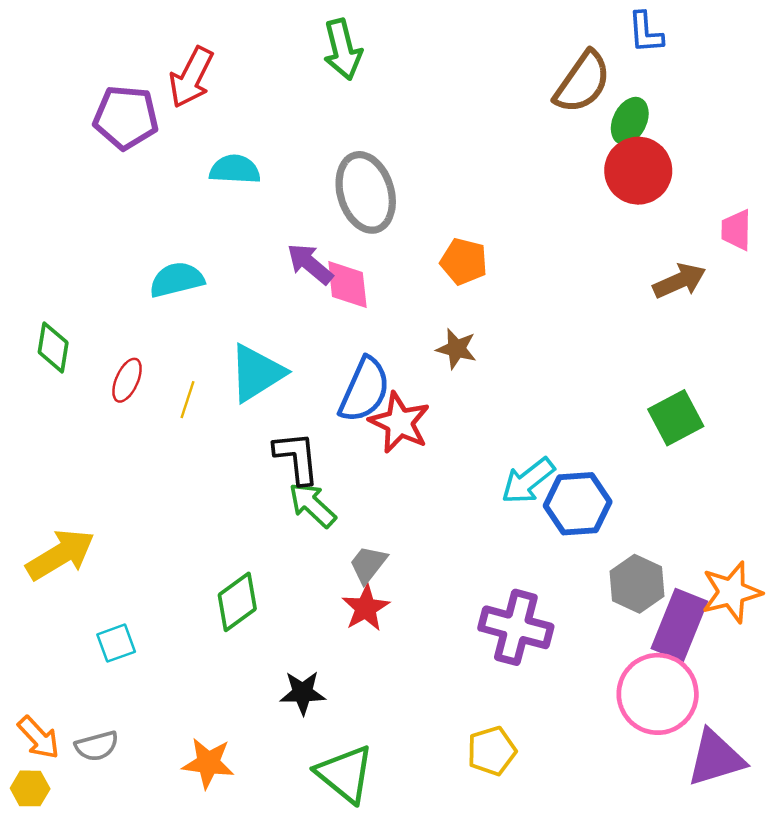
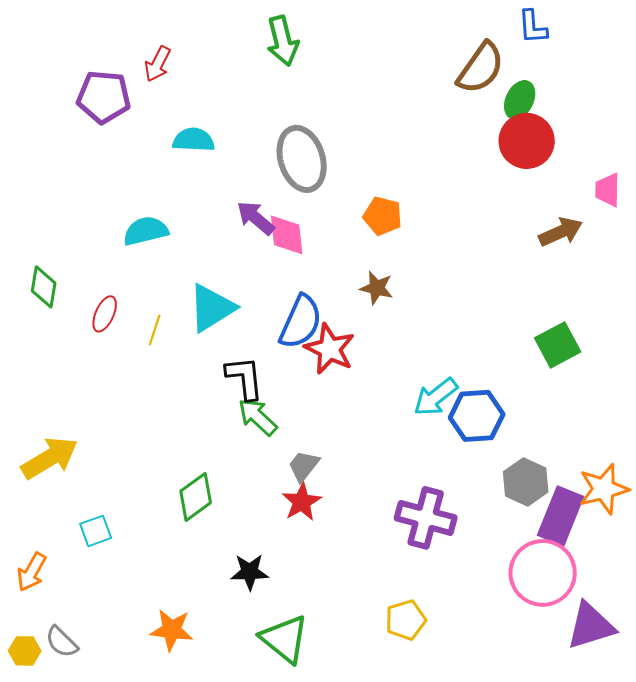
red arrow: (191, 77) -> (158, 64), size x0.7
orange arrow: (39, 738) -> (32, 572), moved, turned 72
gray semicircle: (97, 746) -> (62, 642), moved, turned 60

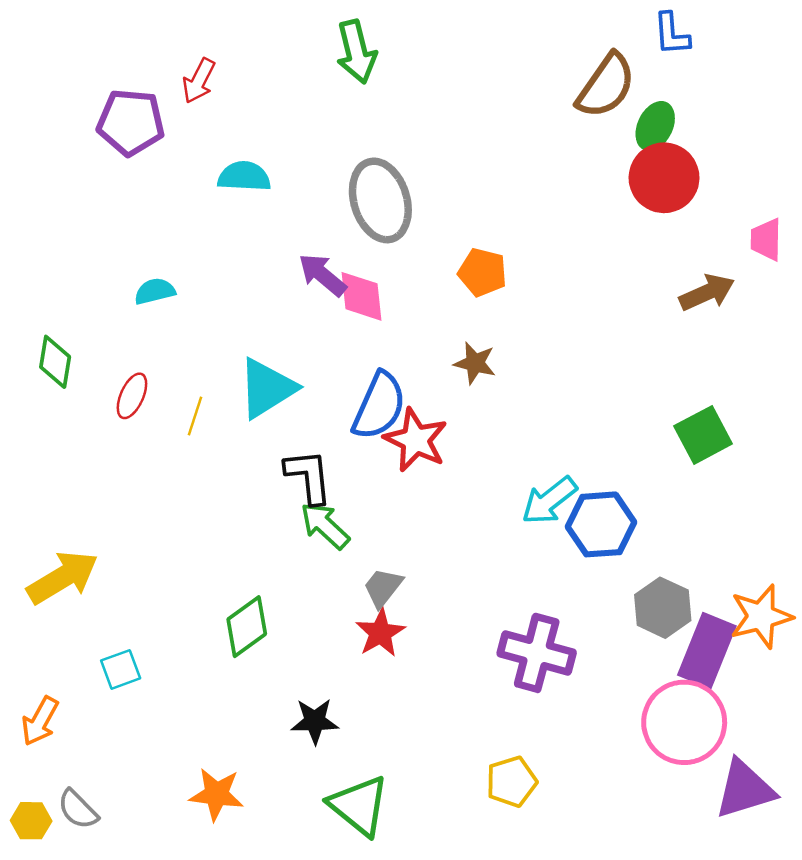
cyan semicircle: (146, 231) -> (155, 291), moved, size x0.7

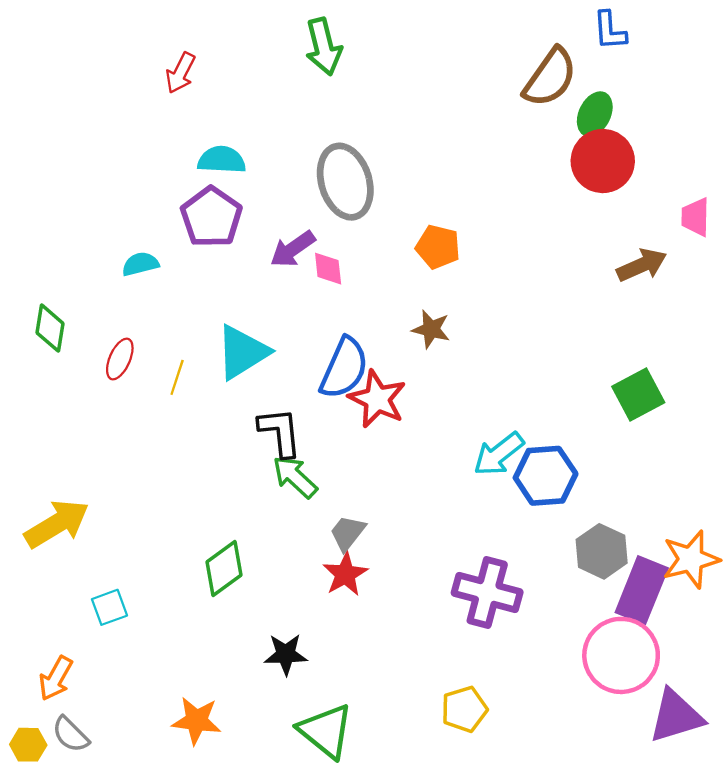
purple pentagon: (131, 122) -> (211, 217), moved, turned 30
purple arrow: (322, 275) -> (293, 249), turned -75
pink diamond: (361, 296) -> (328, 269), size x0.7
orange arrow: (40, 721) -> (56, 678), moved

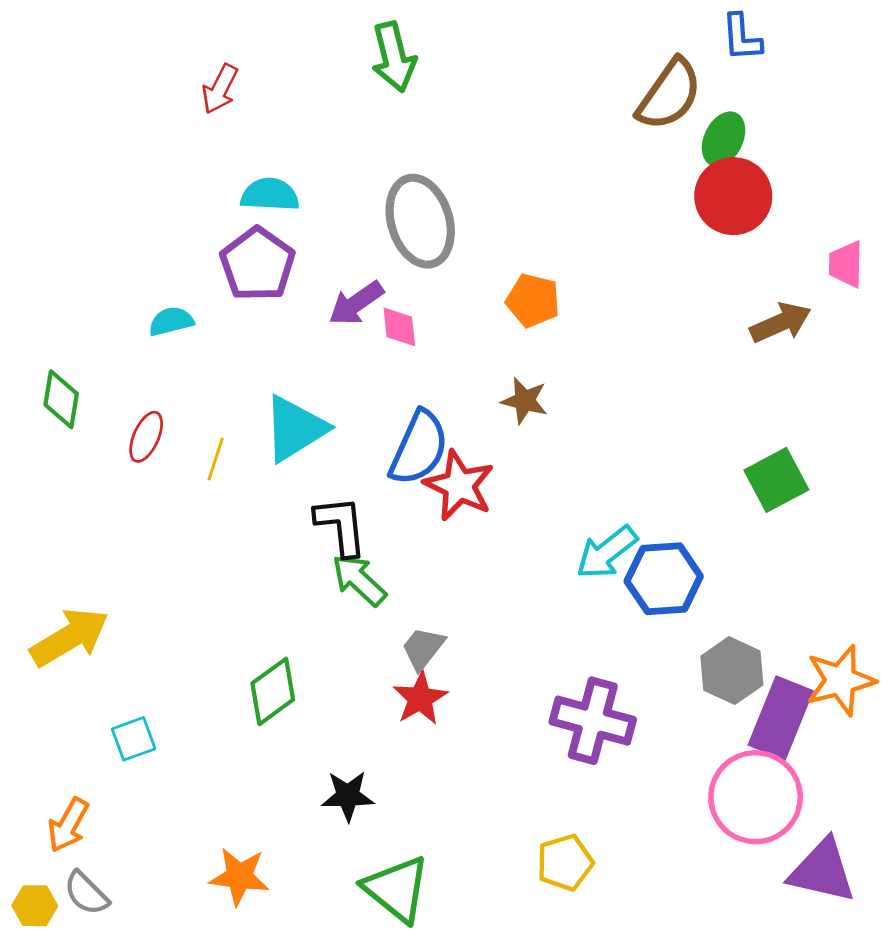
purple triangle: (676, 716) -> (822, 871), turned 30

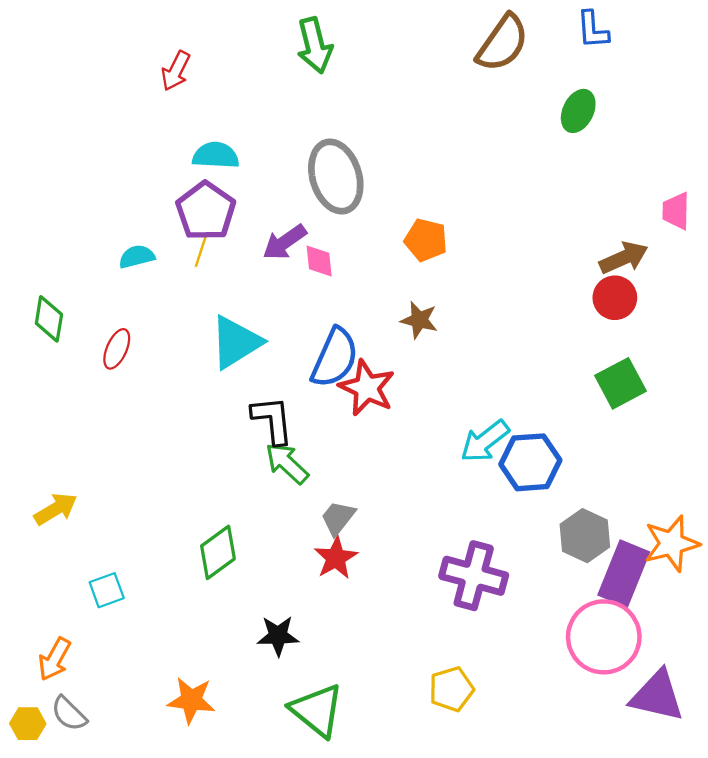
brown semicircle: (669, 95) -> (503, 43), moved
red circle: (733, 196) -> (615, 298), moved, size x0.7
yellow line: (216, 459) -> (201, 250), moved
yellow arrow: (70, 637) -> (56, 509), size x0.7

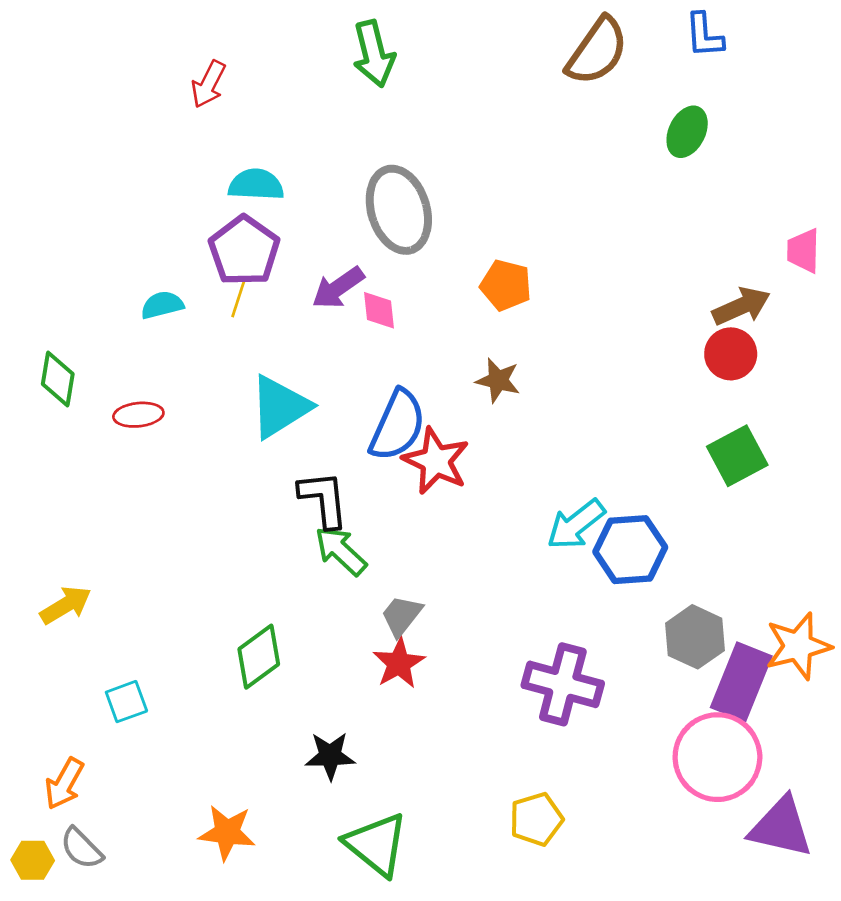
red ellipse: (117, 349) -> (138, 415), turned 60

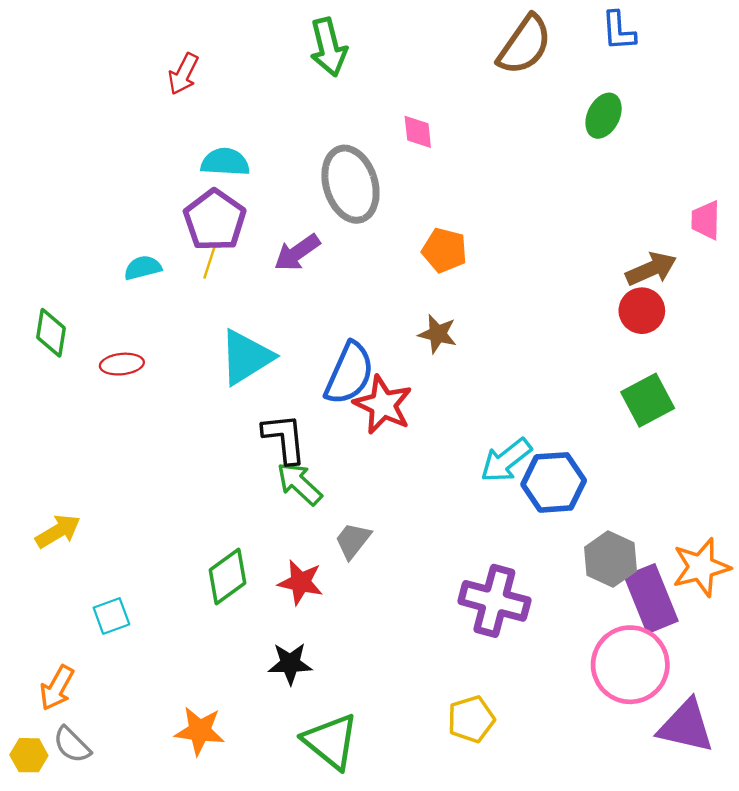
pink diamond: (379, 310) -> (418, 132), moved
red star: (399, 663) -> (301, 582), moved, turned -30
purple rectangle: (741, 682) -> (651, 599), turned -44

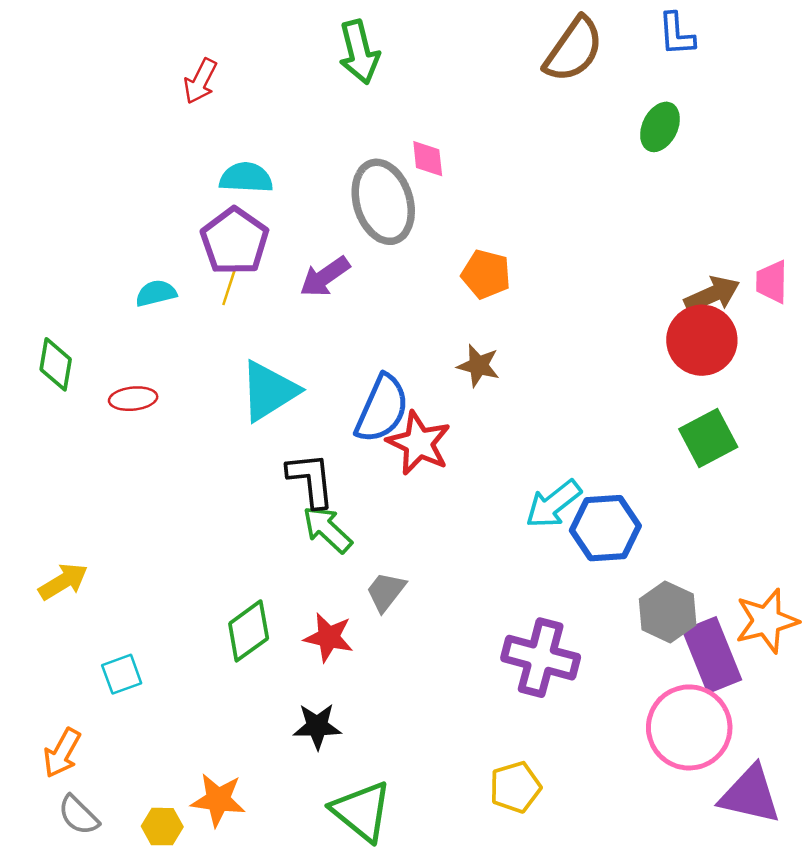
pink diamond: (418, 132) -> (428, 159), moved
pink trapezoid: (706, 220) -> (772, 282), moved
red circle: (642, 311) -> (702, 340), size x1.4
yellow hexagon: (29, 755) -> (162, 827), moved

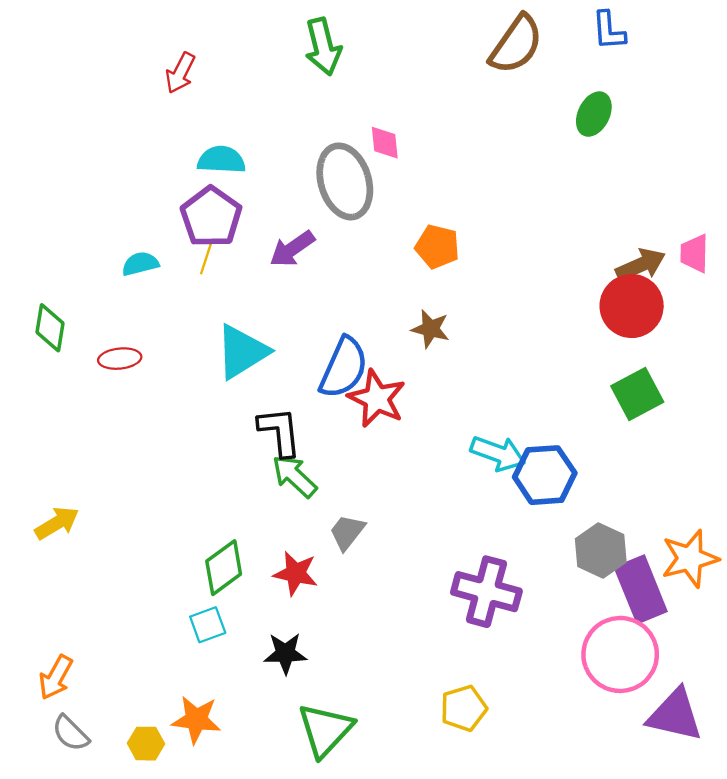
cyan arrow: (553, 504) -> (498, 453), turned -122
cyan square: (122, 674) -> (208, 625), moved
green triangle: (362, 811) -> (325, 730), turned 34

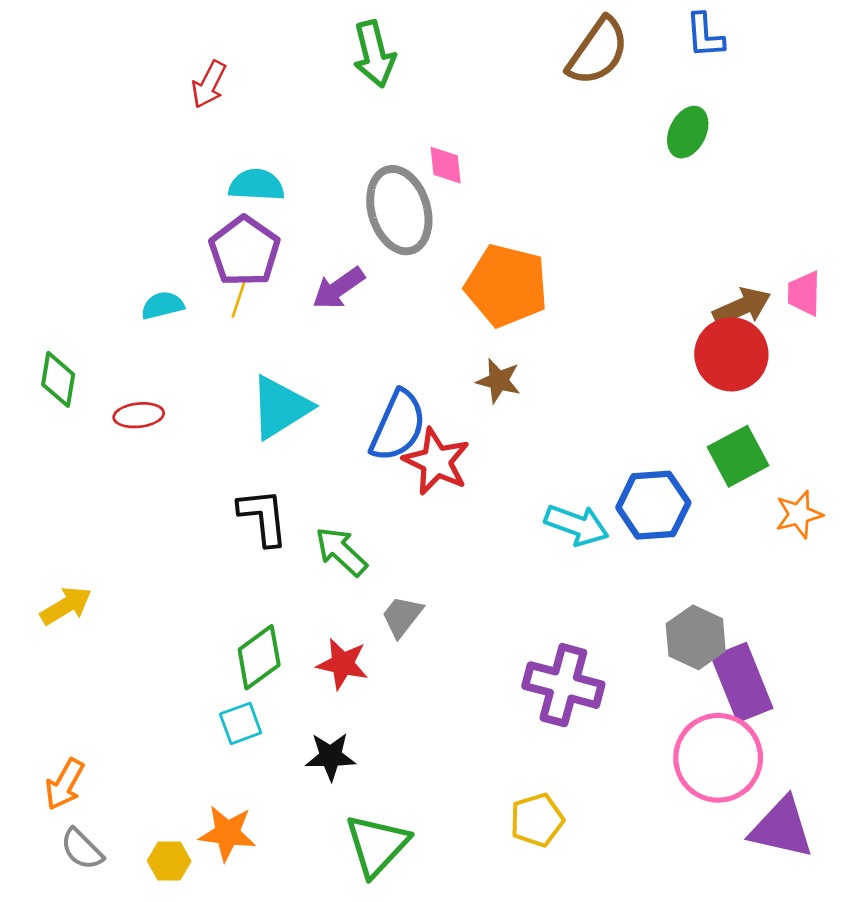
orange pentagon: (437, 247) -> (506, 286), size x1.6
black L-shape: (280, 432) -> (263, 517), moved
blue hexagon: (545, 475) -> (653, 505), moved
orange star: (690, 558) -> (799, 514), moved, size x0.7

